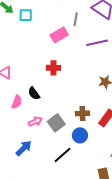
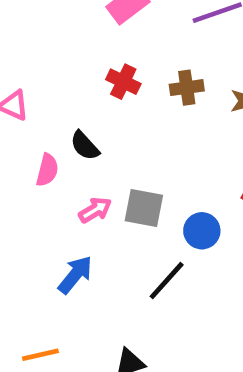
red cross: (54, 68) -> (123, 82), turned 32
brown cross: (82, 113) -> (187, 88), moved
gray square: (56, 123) -> (144, 208), turned -36

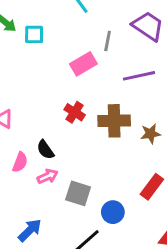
brown cross: (187, 88) -> (114, 121), size x1.5
pink arrow: (95, 210) -> (48, 176), moved

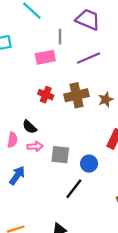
pink rectangle: (83, 64) -> (45, 57), turned 30
pink arrow: (48, 176) -> (35, 146), turned 32
blue arrow: (30, 230) -> (17, 175), moved

